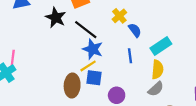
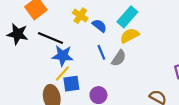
cyan rectangle: (161, 46) -> (127, 17), moved
yellow semicircle: (158, 70) -> (130, 36), moved, turned -108
gray semicircle: (156, 89) -> (119, 58), moved

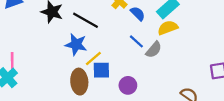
blue line: (101, 52) -> (136, 41), turned -32
blue star: (63, 56) -> (76, 44), moved

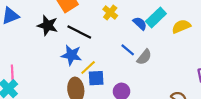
blue semicircle: (138, 14) -> (140, 23), moved
yellow semicircle: (168, 28) -> (181, 26), moved

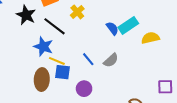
yellow cross: (110, 12) -> (77, 12), moved
blue line: (128, 50) -> (88, 59), moved
yellow line: (88, 68) -> (57, 61), turned 56

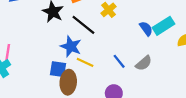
blue square: (63, 72) -> (58, 69), moved

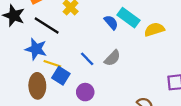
cyan rectangle: (163, 26) -> (129, 18), turned 75
blue square: (58, 69) -> (61, 76), moved, turned 30

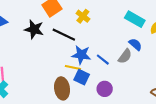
blue semicircle: (111, 22) -> (135, 44), moved
blue star: (36, 49) -> (81, 55), moved

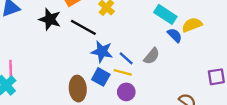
blue semicircle: (135, 44) -> (175, 35), moved
yellow line: (73, 68) -> (123, 72), moved

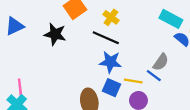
black line: (83, 27) -> (106, 38), moved
blue line: (126, 58) -> (154, 76), moved

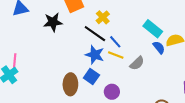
black star: (55, 34) -> (53, 22), turned -30
blue line: (154, 76) -> (115, 42), moved
yellow line: (133, 81) -> (116, 55), moved

